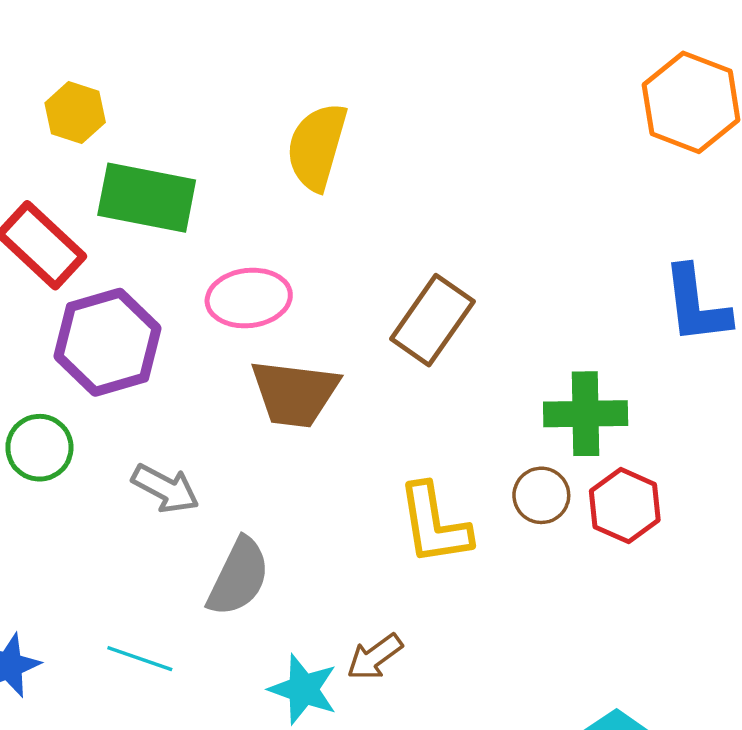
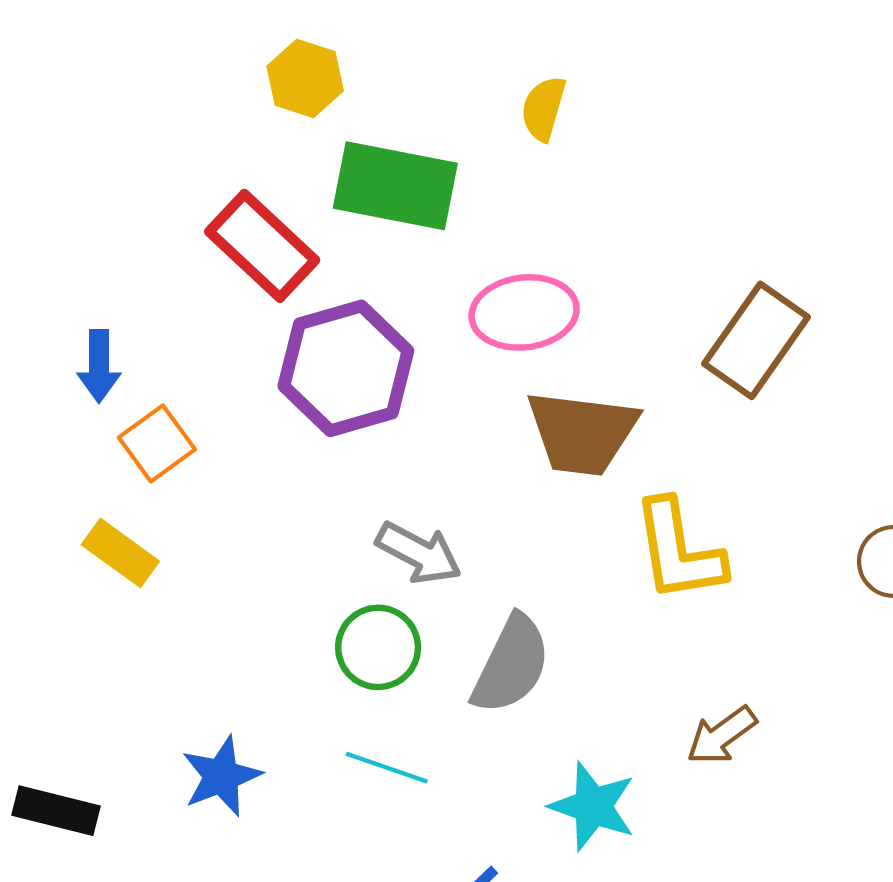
yellow semicircle: (317, 147) -> (543, 108), moved, size x0.6
green circle: (39, 448) -> (378, 647), moved
yellow L-shape: (434, 524) -> (679, 551), moved
brown arrow: (375, 657) -> (722, 735), moved

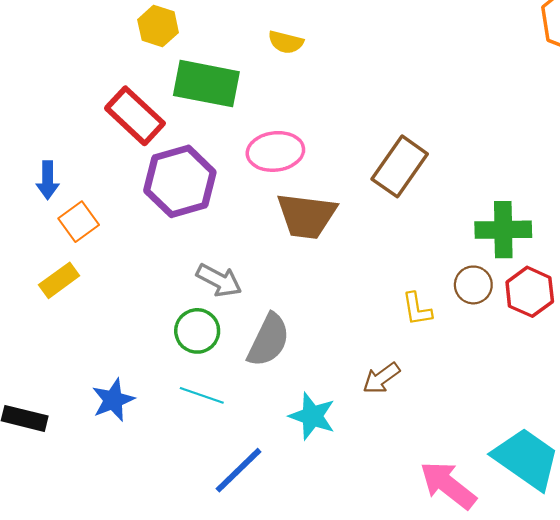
yellow semicircle: (543, 108) -> (286, 42), turned -92
yellow L-shape: (679, 551) -> (417, 309), moved, size x0.6
yellow rectangle: (120, 553) -> (59, 280), turned -72

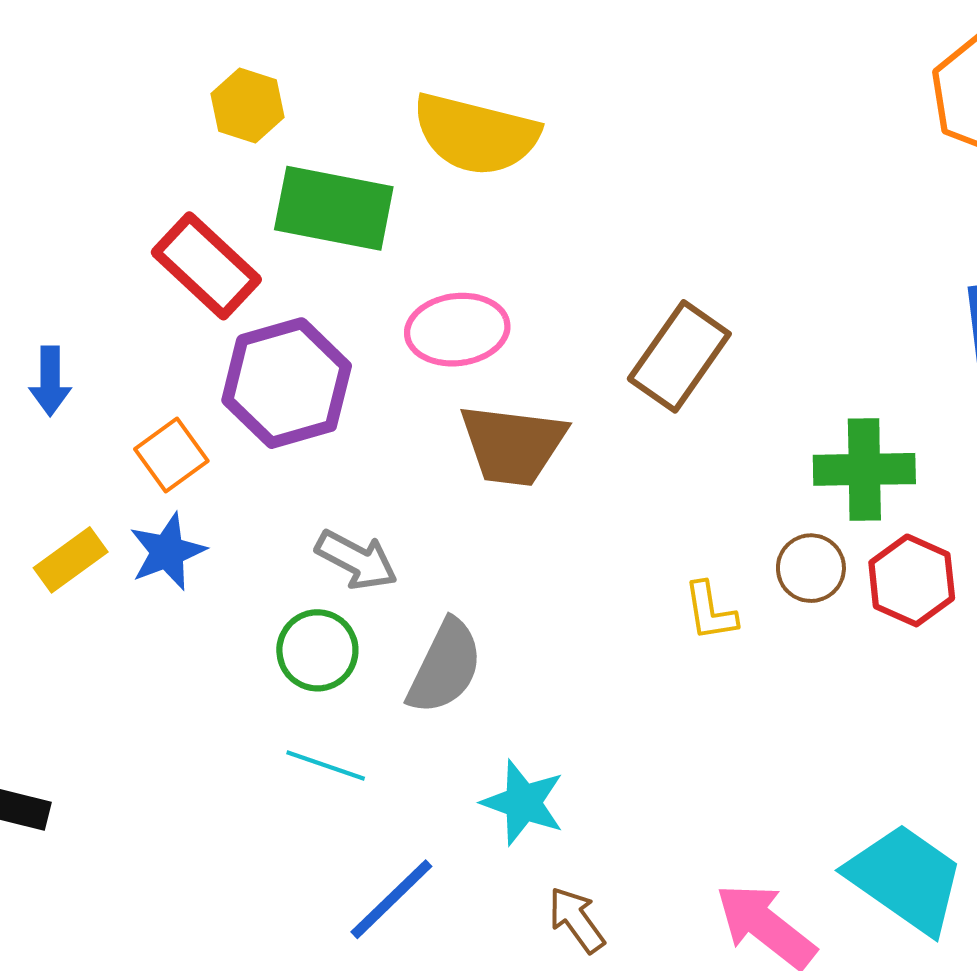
yellow semicircle: (286, 42) -> (476, 134), size x2.0
orange square: (79, 222) -> (171, 455), moved
brown arrow: (381, 378) -> (577, 920), moved, turned 90
blue star: (113, 400) -> (167, 552), moved

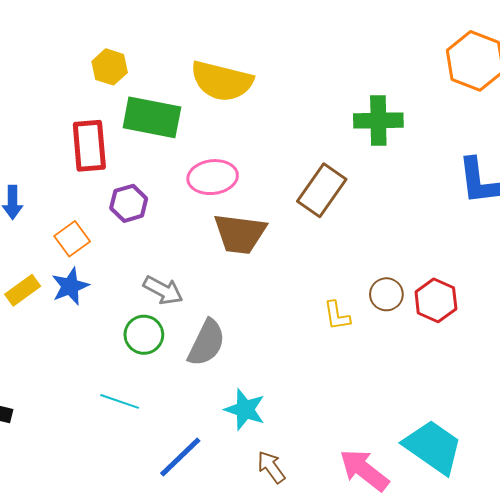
red rectangle: (206, 266) -> (89, 146), turned 42
purple hexagon: (287, 383) -> (129, 203), size x0.6
green cross: (864, 469) -> (378, 120), moved
cyan line: (326, 766) -> (120, 401), moved

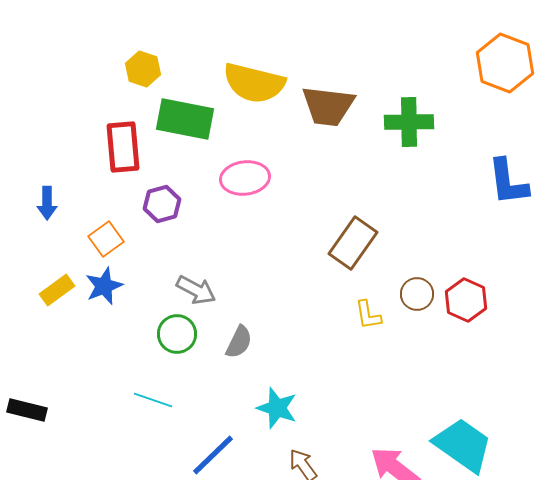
brown rectangle: (322, 190) -> (353, 243), moved
brown trapezoid: (240, 234) -> (328, 106), moved
gray semicircle: (207, 343) -> (239, 342), size x0.7

